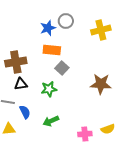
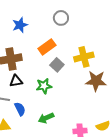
blue star: (48, 28) -> (20, 25), moved
yellow cross: (101, 30) -> (84, 57), moved
orange rectangle: (52, 50) -> (47, 47), turned -42

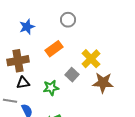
yellow cross: (84, 57) -> (91, 59), turned -30
gray square: (57, 65) -> (72, 75), moved

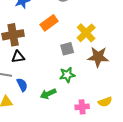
gray square: (72, 75) -> (67, 49), turned 32
green star: (51, 88) -> (67, 75), moved

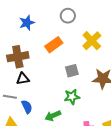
yellow cross: (86, 33) -> (92, 41), moved

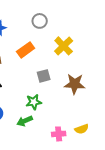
green star: (72, 97) -> (34, 102), moved

